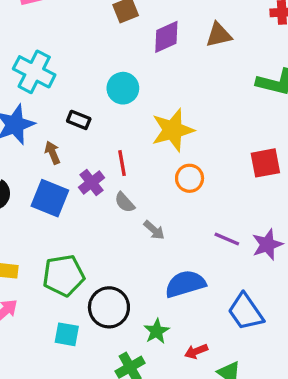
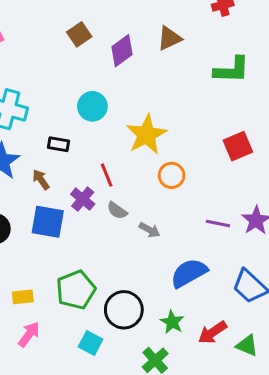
cyan square: (67, 334) -> (91, 343), turned 30
red arrow: (196, 351) -> (212, 332), size x1.4

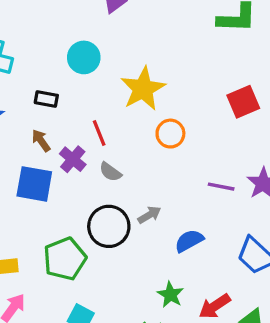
brown arrow: (41, 180) -> (41, 141), moved
gray arrow: (149, 230) -> (149, 215), moved, turned -60
blue semicircle: (189, 273) -> (189, 241), size x0.7
black circle: (124, 310) -> (109, 226), moved

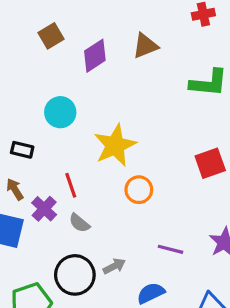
purple line: (221, 187) -> (171, 249), moved

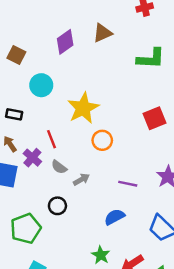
brown square: (51, 36) -> (16, 55), moved, turned -30
gray arrow: (114, 266) -> (81, 179), moved
black circle: (75, 275) -> (57, 206), size x0.6

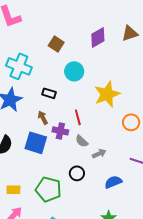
orange circle: (102, 140) -> (131, 122), moved
purple cross: (32, 158) -> (60, 131), turned -35
blue semicircle: (114, 217) -> (113, 182), moved
green pentagon: (26, 229) -> (48, 189), turned 30

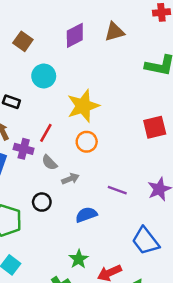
red line: (78, 117) -> (46, 133), turned 42
orange circle: (131, 122) -> (87, 142), moved

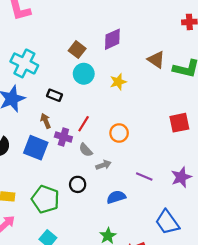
brown triangle: (114, 32) -> (156, 60), moved, turned 48
brown square: (23, 41) -> (77, 50), moved
yellow star: (83, 106) -> (118, 82), moved, size x0.6

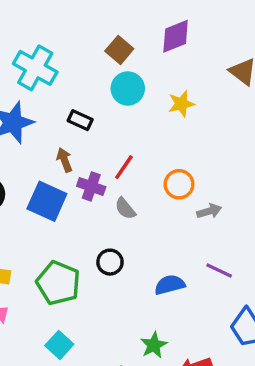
gray arrow: (103, 165) -> (209, 211), moved
purple line: (144, 177) -> (219, 270), moved

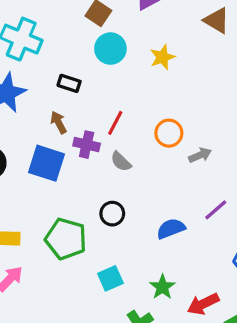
purple line: (219, 270) -> (216, 210), turned -60
cyan square: (59, 345) -> (110, 278), moved, turned 30

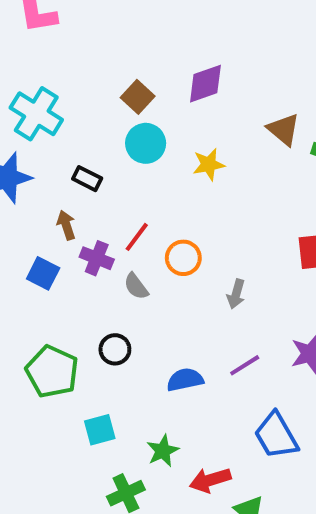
orange circle: (169, 133) -> (183, 258), moved
gray arrow: (200, 155) -> (236, 294), turned 120
blue square: (46, 163) -> (43, 273), size x0.7

